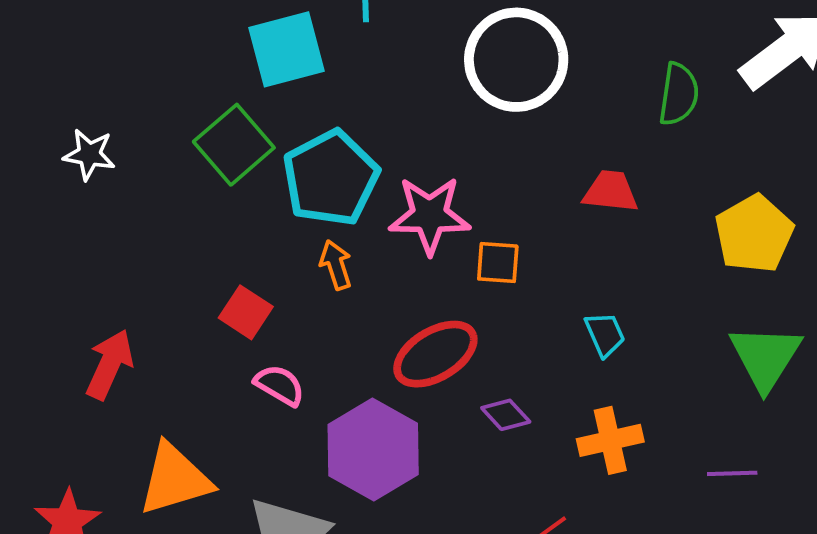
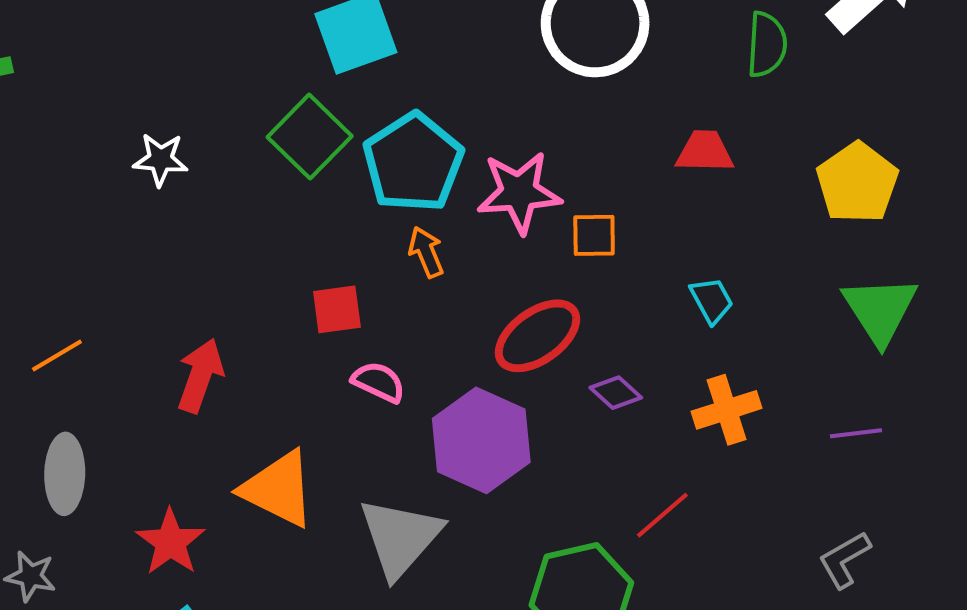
red square: (246, 312) -> (337, 309), turned -36
orange triangle: (175, 479) -> (278, 489), turned 48

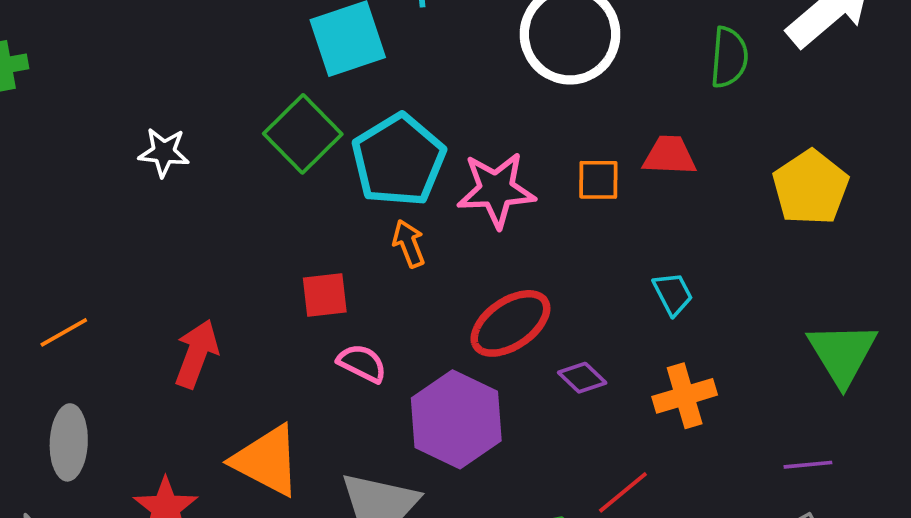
orange square: (594, 235) -> (598, 180), moved
green triangle: (880, 310) -> (842, 353), moved
purple line: (856, 433) -> (808, 465), moved

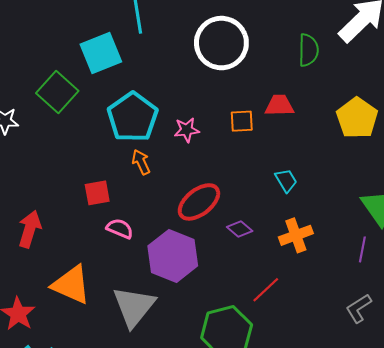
green square: (303, 134) -> (57, 92), moved
pink star: (496, 190) -> (187, 130), size x0.6
purple line: (808, 465) -> (362, 249), moved, turned -70

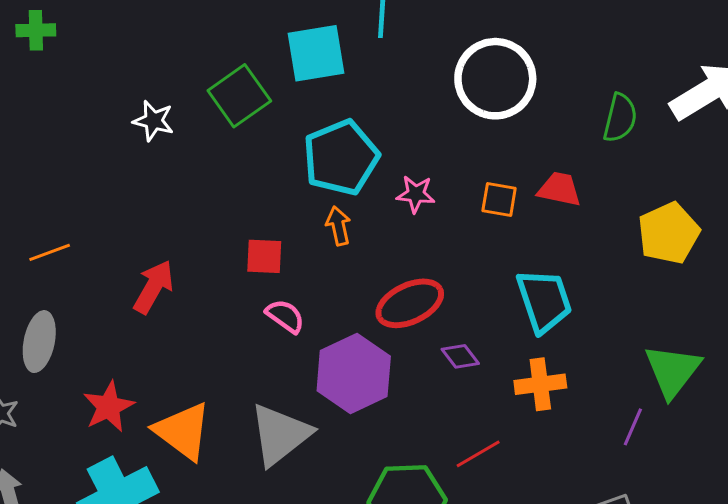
cyan trapezoid: (286, 180) -> (544, 301), size x1.8
orange triangle: (71, 285) -> (183, 431), moved

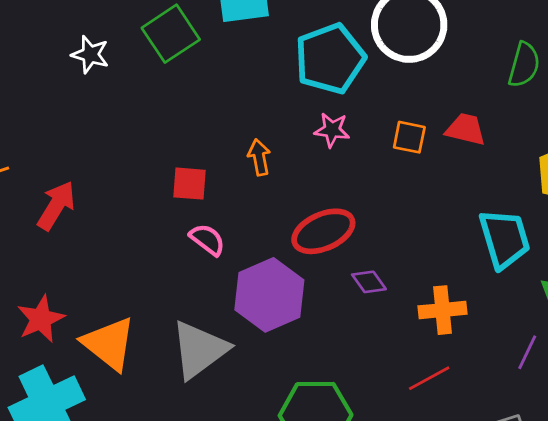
cyan pentagon: (341, 157) -> (330, 59), moved
red arrow: (153, 287) -> (56, 206), moved
cyan trapezoid: (544, 301) -> (505, 239), moved
red line: (478, 454) -> (429, 378), moved

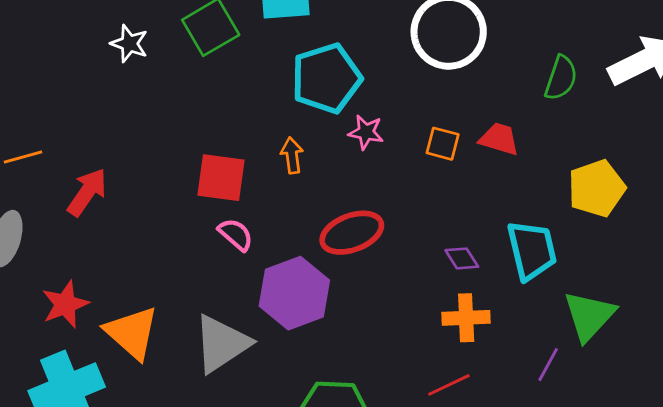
cyan pentagon: (330, 59) -> (326, 78), moved
red square: (189, 184) -> (221, 178), size x1.4
purple diamond: (369, 282) -> (462, 258), moved

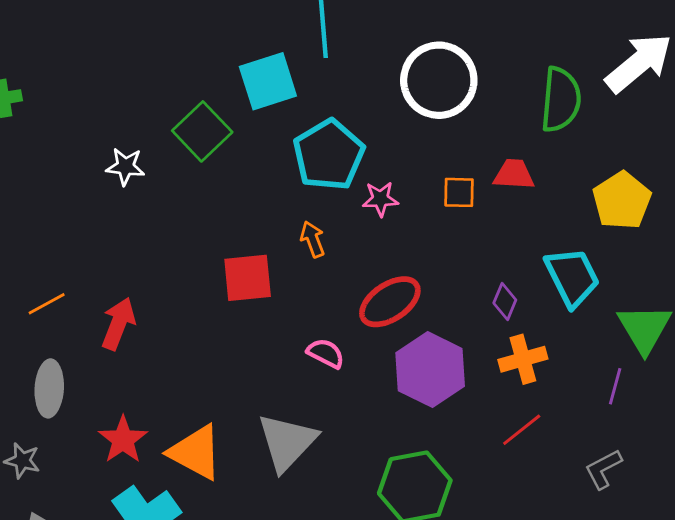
green semicircle: (561, 78) -> (561, 100), size x1.4
pink semicircle: (236, 234) -> (326, 353), moved
purple diamond: (462, 258) -> (505, 302), turned 68
purple hexagon: (294, 293) -> (430, 370), moved

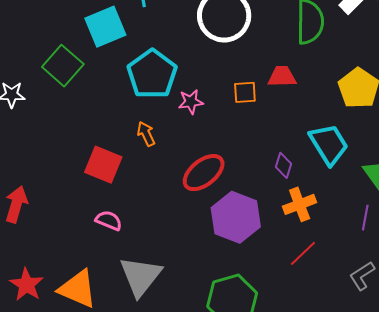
red square: (248, 278) -> (103, 165), turned 33
pink semicircle: (326, 353) -> (109, 220), moved

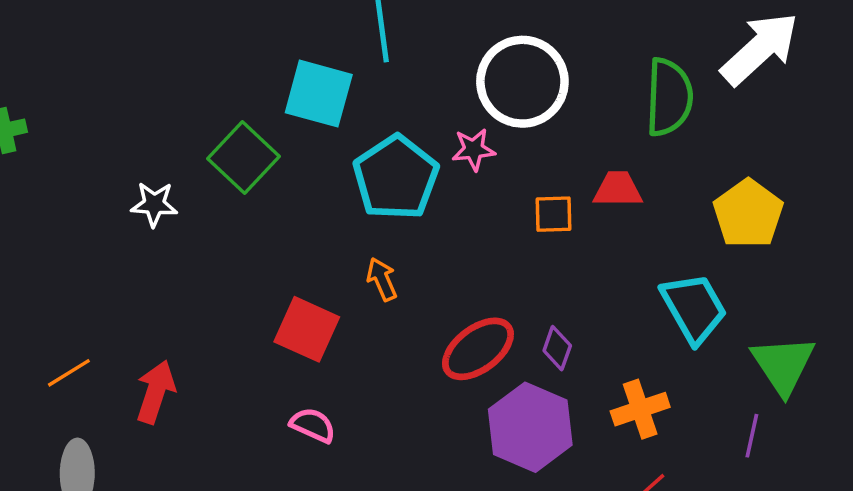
cyan square: (105, 27) -> (319, 94), turned 36
pink star: (191, 102) -> (474, 149), moved
purple diamond: (283, 165) -> (557, 348), moved

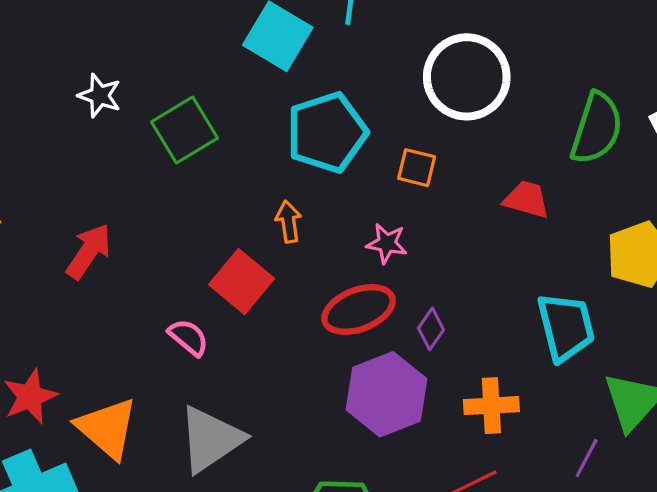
pink star: (474, 149) -> (387, 243), moved
green square: (243, 158) -> (185, 130), moved
orange square: (554, 214) -> (417, 168), moved
red square: (307, 329) -> (241, 282), moved
red arrow: (156, 392) -> (89, 251), moved

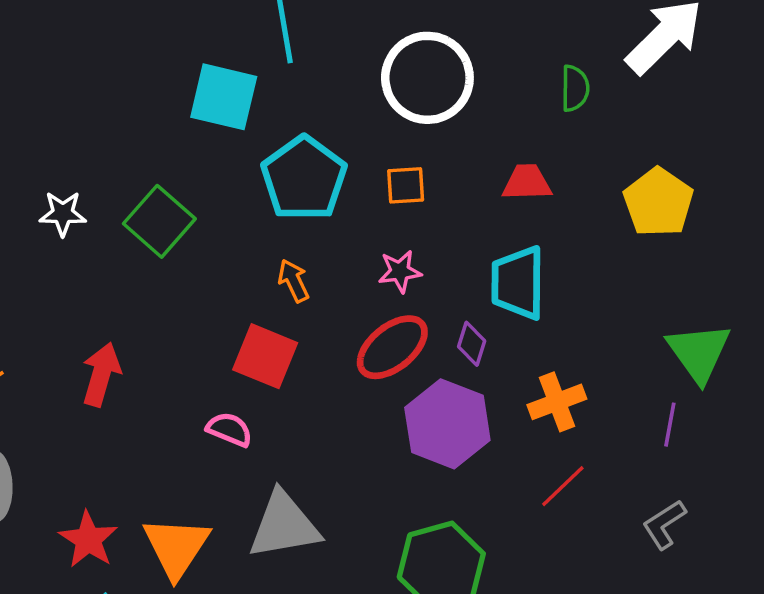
green semicircle: (597, 128) -> (575, 88), size x0.6
cyan trapezoid: (566, 327) -> (518, 283), moved, turned -148
orange triangle: (107, 428) -> (176, 547), turned 40
gray triangle: (210, 439) -> (284, 525), turned 42

